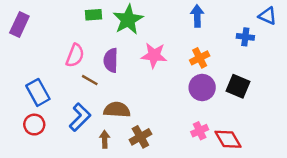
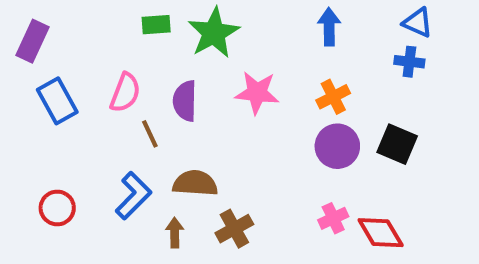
blue triangle: (268, 16) -> (418, 23), moved
brown line: (90, 80) -> (150, 134), turned 35
blue rectangle: (38, 92) -> (57, 101), moved

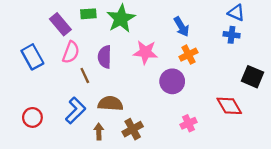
blue arrow: (329, 27) -> (181, 27), moved, turned 150
purple rectangle: (32, 41) -> (60, 24), moved, turned -65
black square: (397, 144) -> (253, 77), moved
purple circle: (337, 146) -> (172, 81), moved
red diamond: (381, 233) -> (229, 106), moved

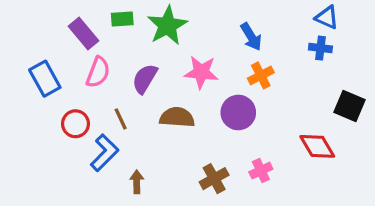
purple semicircle: (105, 57) -> (145, 79), turned 30
brown line: (85, 76) -> (121, 119), moved
brown semicircle: (110, 103) -> (177, 117), moved
red circle: (32, 117) -> (75, 124), moved
brown cross: (133, 129) -> (214, 179), moved

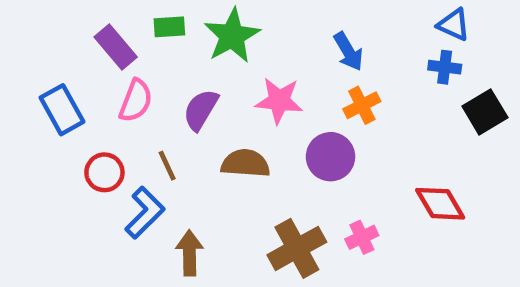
black square: (349, 106) -> (485, 112), moved, turned 36
brown cross: (214, 179) -> (297, 248), size x1.4
brown arrow: (137, 182) -> (189, 253), size x1.4

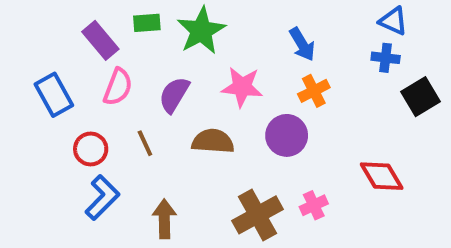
blue L-shape: (145, 213) -> (102, 198), moved

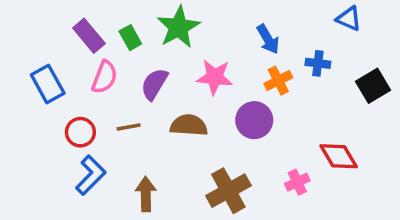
green rectangle: (147, 23) -> (130, 38), moved, turned 65
blue cross: (386, 58) -> (318, 63), moved
brown line: (145, 143) -> (129, 127), turned -75
pink cross: (314, 205) -> (297, 182), moved

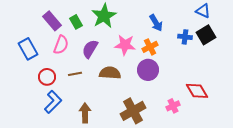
orange cross: (278, 81) -> (150, 47), moved
black square: (373, 86) -> (206, 35), moved

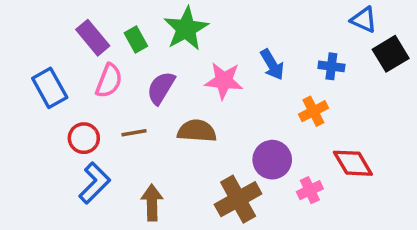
blue arrow: (156, 23) -> (272, 65), moved
black square: (206, 35) -> (391, 54), moved
orange cross: (150, 47) -> (313, 111), moved
purple circle: (148, 70) -> (272, 160), moved

